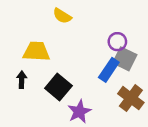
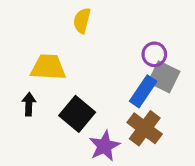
yellow semicircle: (62, 16) -> (82, 21), turned 72
brown cross: (131, 98) -> (145, 128), moved

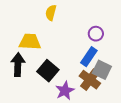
gray square: (164, 77) -> (102, 70), moved
black arrow: (29, 104) -> (18, 65), size x1.6

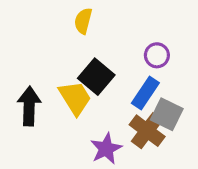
yellow trapezoid: (30, 42) -> (75, 98), moved, turned 55
black square: (48, 71) -> (96, 77), moved

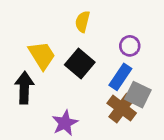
yellow semicircle: (83, 21) -> (82, 22), moved
yellow trapezoid: (75, 98) -> (42, 55), moved
purple star: (106, 149) -> (65, 123), moved

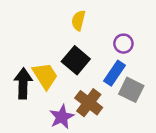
yellow trapezoid: (42, 55) -> (45, 76), moved
brown cross: (122, 108) -> (89, 103), moved

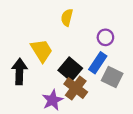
black square: (76, 60) -> (70, 69), moved
yellow trapezoid: (45, 76) -> (42, 51), moved

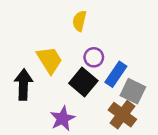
purple circle: (105, 37) -> (94, 57), moved
brown cross: (76, 88) -> (122, 115), moved

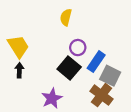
yellow trapezoid: (49, 60) -> (18, 46), moved
black arrow: (23, 85) -> (19, 70), size x0.6

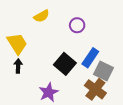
yellow semicircle: (66, 17) -> (42, 16), moved, turned -133
purple circle: (78, 48) -> (77, 25), moved

